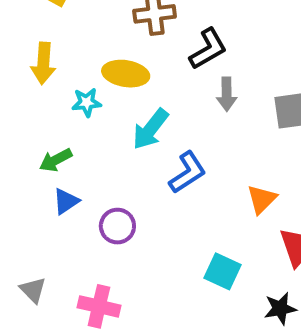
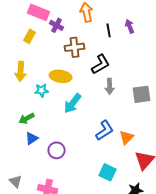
blue L-shape: (188, 172) -> (105, 130), moved

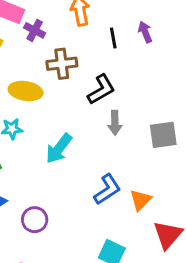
yellow ellipse: (61, 76) -> (26, 91), moved

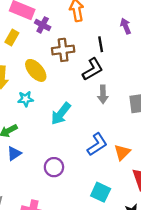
black line: (113, 38) -> (101, 44), moved
yellow ellipse: (26, 91) -> (36, 70), turned 40
purple circle: (35, 220) -> (54, 167), moved

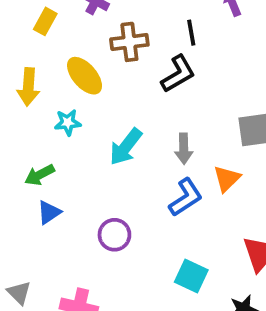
gray arrow: (103, 94) -> (184, 149), moved
orange triangle: (122, 152) -> (227, 179), moved

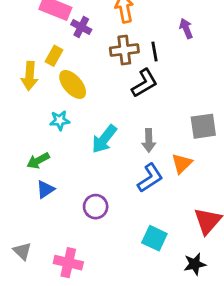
yellow rectangle: (45, 21) -> (54, 56), moved
brown cross: (129, 42) -> (124, 50), moved
yellow arrow: (28, 87) -> (30, 76), moved

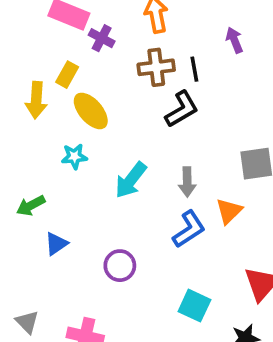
green arrow: (38, 161) -> (31, 206), moved

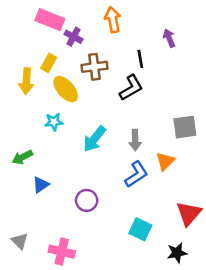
brown cross: (156, 67) -> (94, 67), moved

